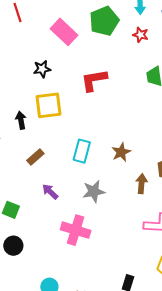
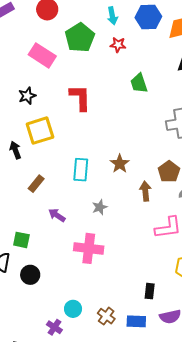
red L-shape: (94, 80) -> (80, 98), turned 108
gray star: (94, 191) -> (100, 207), size x0.7

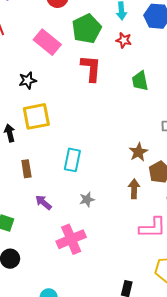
red L-shape: (80, 98) -> (91, 68), moved
brown star: (120, 164) -> (138, 152), moved
brown rectangle: (36, 184) -> (26, 169), turned -54
pink cross: (89, 248) -> (71, 239), turned -36

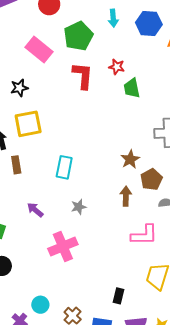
red star: (124, 40) -> (117, 67), moved
brown rectangle: (26, 169) -> (16, 165), moved

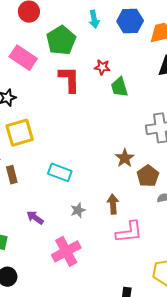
cyan rectangle: (64, 167) -> (60, 172), turned -75
brown arrow: (126, 196) -> (113, 204), moved
pink L-shape: (144, 235) -> (129, 232), moved

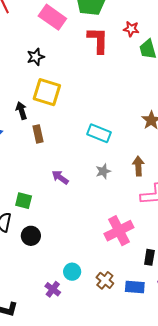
yellow square: (20, 133) -> (47, 92), turned 32
cyan rectangle: (60, 172) -> (99, 133), moved
pink cross: (66, 251) -> (119, 231), moved

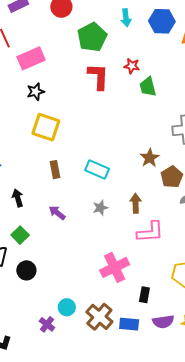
pink rectangle: (52, 17) -> (31, 58), moved, turned -60
black arrow: (21, 111) -> (18, 198), moved
brown rectangle: (38, 134) -> (55, 170), moved
green square: (24, 201) -> (20, 235), turned 30
brown cross: (105, 280) -> (99, 317), size x1.5

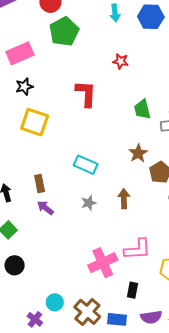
green pentagon: (92, 37) -> (64, 31), moved
red L-shape: (98, 76) -> (86, 94), moved
green trapezoid: (148, 87) -> (142, 109), moved
brown rectangle: (55, 170) -> (40, 183), moved
pink L-shape: (150, 232) -> (137, 249), moved

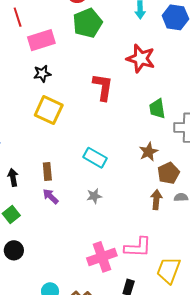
red star: (121, 61) -> (141, 59), size x1.8
brown arrow: (124, 199) -> (156, 200), moved

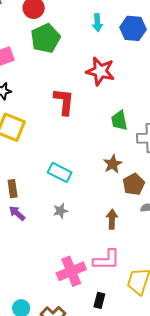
brown arrow: (156, 200) -> (112, 219), moved

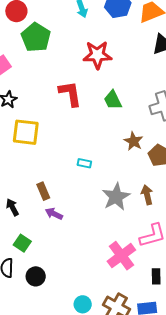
green trapezoid: (119, 120) -> (113, 100), moved
cyan rectangle: (60, 172) -> (84, 163), size x0.6
gray star: (61, 211) -> (116, 197), moved, size x1.8

